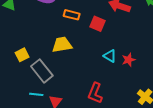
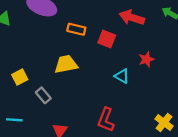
red star: (129, 60) -> (146, 59), moved
gray rectangle: (42, 71) -> (43, 95), size x0.6
cyan line: (36, 94) -> (14, 120), moved

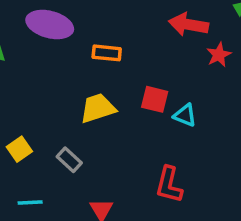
red square: (107, 39) -> (155, 99), moved
red star: (146, 59) -> (219, 55), moved
yellow square: (20, 77) -> (19, 149), moved

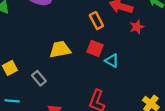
orange rectangle: (107, 53) -> (96, 21), moved, turned 49

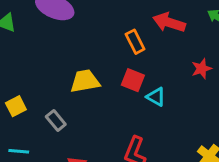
red star: (137, 27) -> (202, 69), moved

